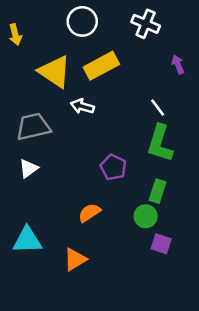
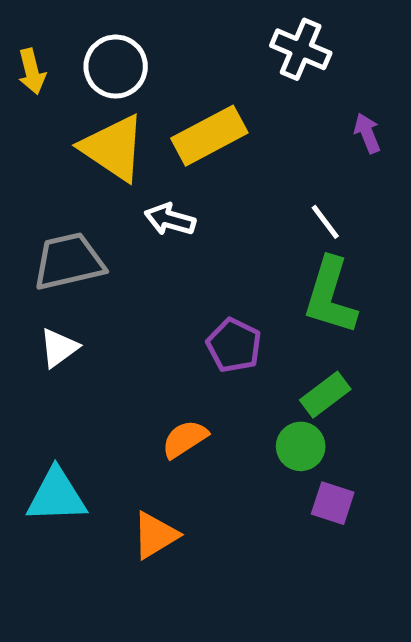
white circle: (82, 21) -> (116, 67), moved
green rectangle: (158, 191) -> (325, 395), turned 35

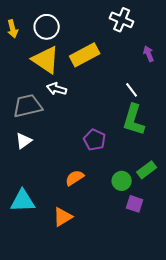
white arrow: (170, 219) -> (57, 89), moved
green rectangle: (325, 395) -> (147, 170), moved

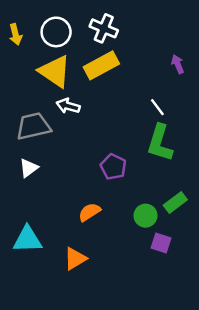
white cross: (122, 20) -> (104, 28), moved

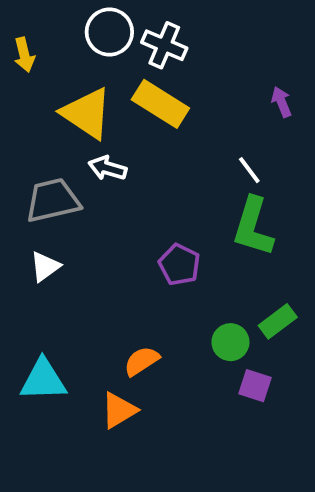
white circle: (56, 32) -> (109, 32), moved
yellow rectangle: (101, 65) -> (160, 104), turned 60
orange semicircle: (89, 212) -> (142, 361), moved

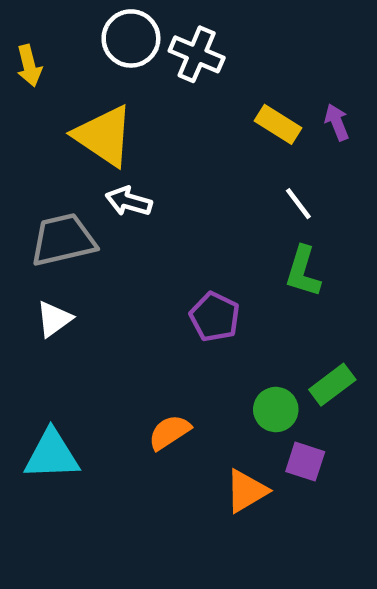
yellow rectangle: (160, 104) -> (278, 124), moved, size x0.7
green L-shape: (253, 227) -> (303, 272), size x0.7
orange triangle: (119, 410) -> (246, 491), moved

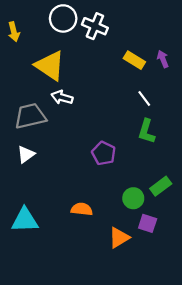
orange semicircle: (169, 432) -> (82, 209), turned 40

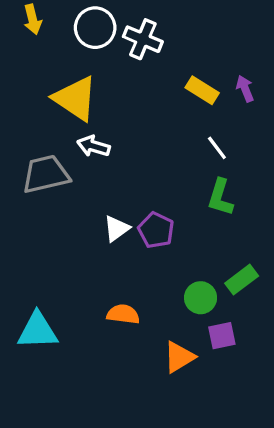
yellow arrow: (14, 32) -> (33, 19), moved
white triangle: (26, 154) -> (117, 229), moved
purple square: (148, 223) -> (222, 336), turned -30

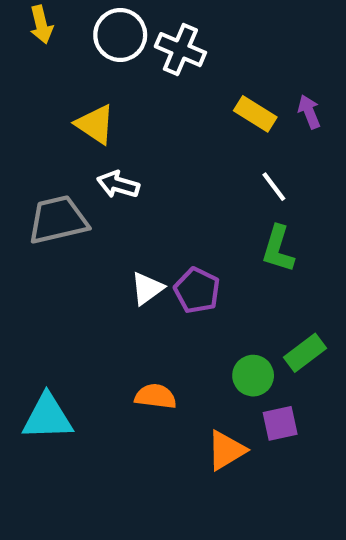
yellow triangle: (75, 98) -> (95, 124), size x0.7

